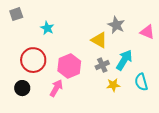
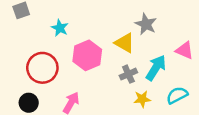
pink triangle: (147, 32) -> (185, 50), moved
pink hexagon: (69, 66) -> (87, 55), moved
cyan semicircle: (141, 82) -> (177, 95), turned 78

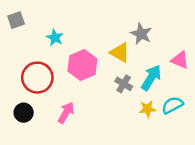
gray cross: (128, 74) -> (124, 84), turned -35
yellow star: (142, 99) -> (147, 109), moved

